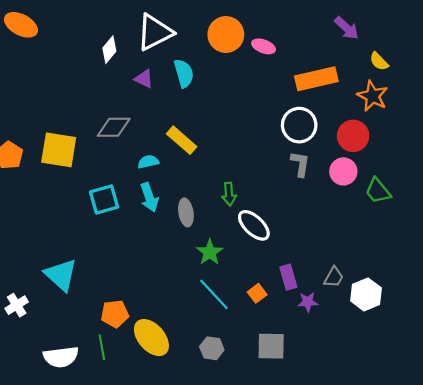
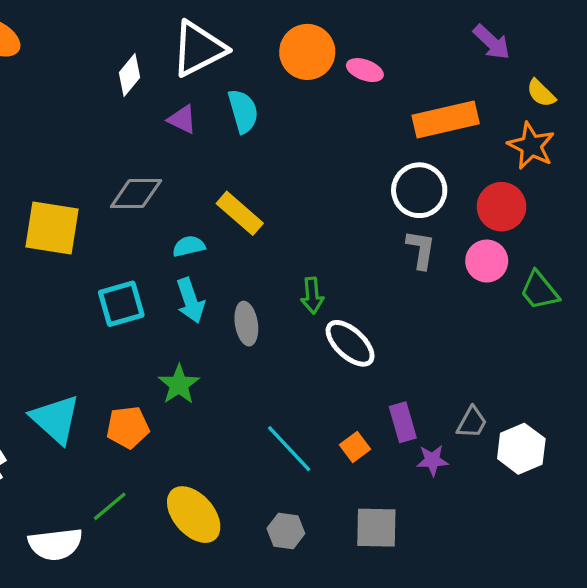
green star: (210, 252) -> (179, 384), moved
orange pentagon: (115, 314) -> (128, 427), moved
green line: (102, 347) -> (110, 506), moved, turned 60

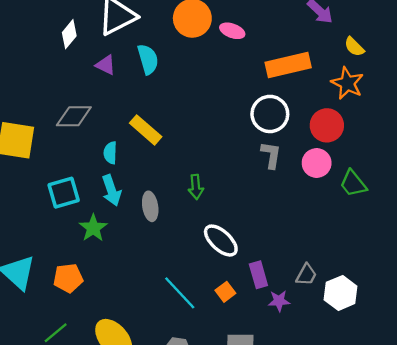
cyan semicircle: (189, 246) -> (110, 153), turned -75
white ellipse: (350, 343) -> (221, 241), moved
green star: (179, 384) -> (93, 228), moved

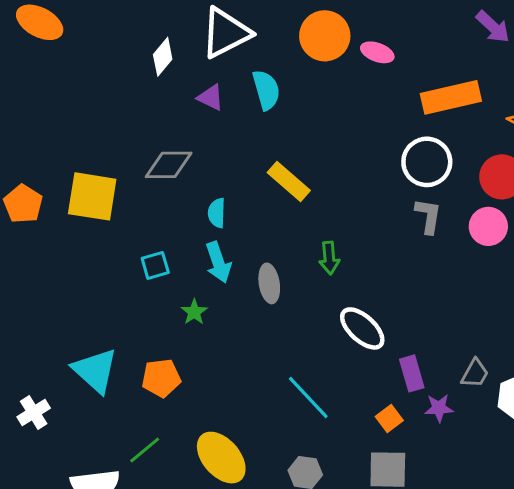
yellow rectangle: (146, 130) -> (289, 181), moved
cyan square: (64, 193) -> (155, 265), size x0.7
green star: (93, 228) -> (194, 312), size x0.7
orange square: (225, 292) -> (389, 419), moved

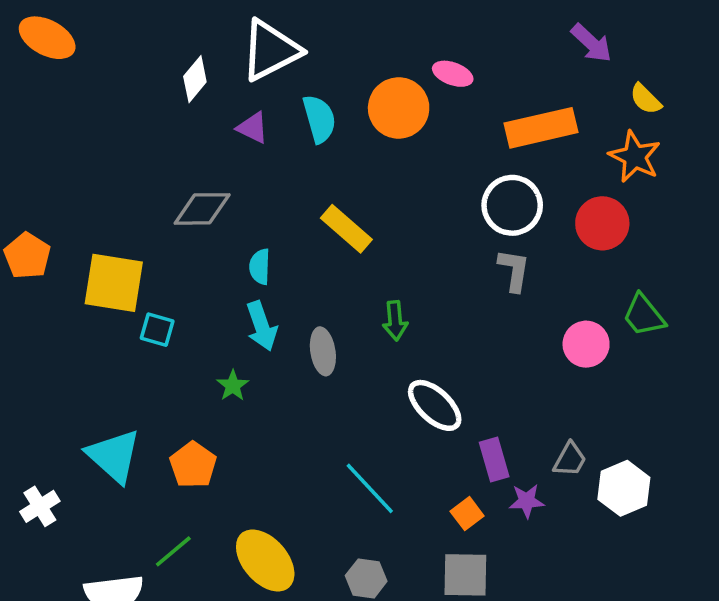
orange circle: (325, 36) -> (399, 108), moved
yellow square: (92, 196) -> (114, 283), moved
pink circle: (488, 226) -> (586, 344), moved
cyan square: (155, 265) -> (157, 330), moved, turned 32
orange pentagon: (161, 378) -> (193, 465), turned -30

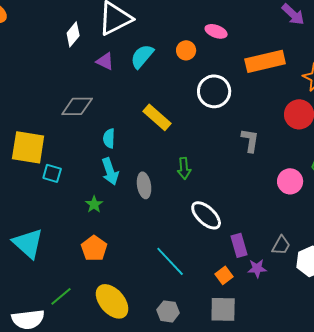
orange circle: (399, 108) -> (186, 50), size x0.6
cyan semicircle: (319, 119) -> (142, 56), turned -124
white circle: (512, 205) -> (214, 91), moved
orange pentagon: (193, 465) -> (94, 248), moved

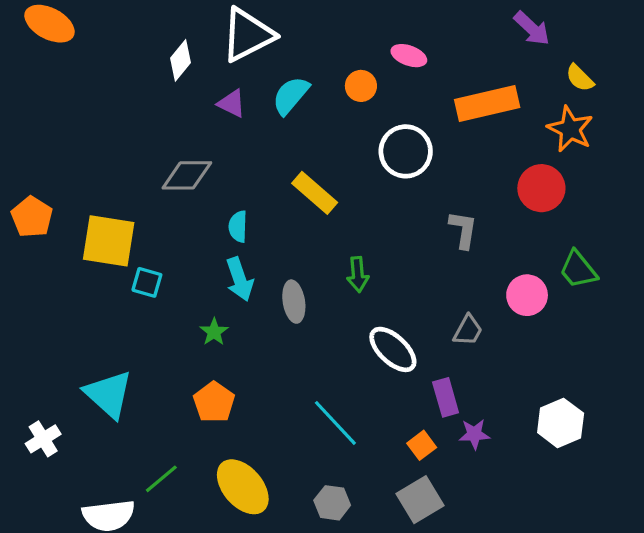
gray trapezoid: (281, 245) -> (468, 330), moved
gray square: (223, 309) -> (420, 500), turned -32

